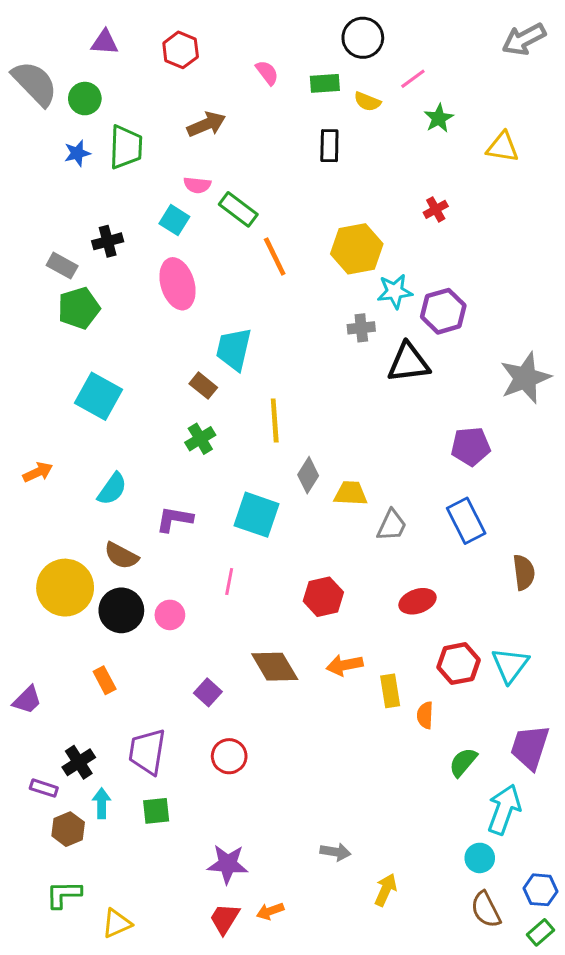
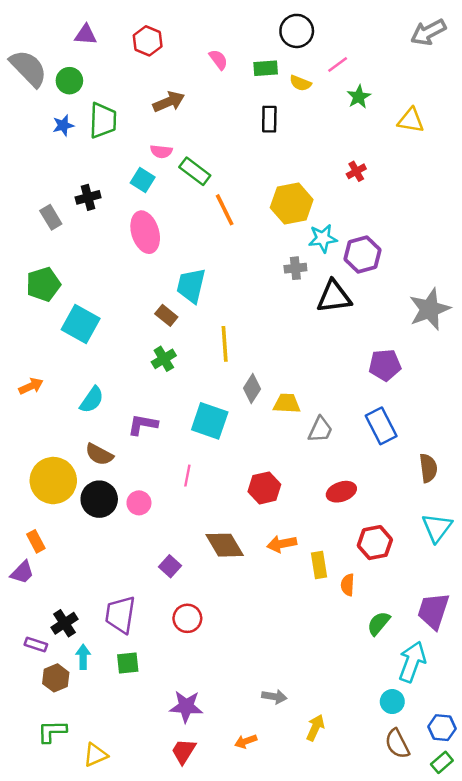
gray rectangle: (62, 266) -> (51, 217), turned 30
green pentagon: (79, 308) -> (43, 284), moved
cyan triangle: (510, 665) -> (437, 528), moved
orange rectangle: (105, 680) -> (36, 541), moved
orange arrow: (270, 911) -> (246, 741), moved

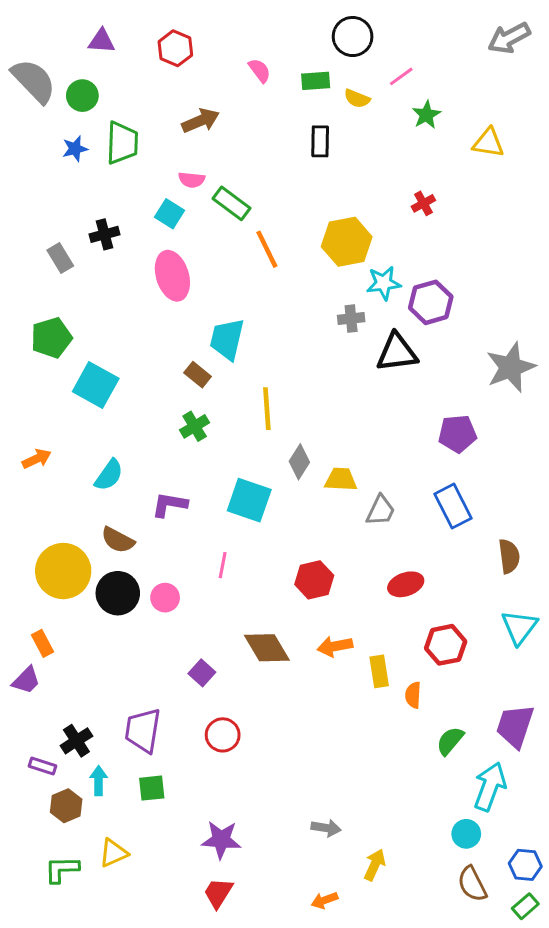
orange arrow: (246, 741) -> (325, 900), moved
yellow triangle: (95, 755) -> (113, 853), moved

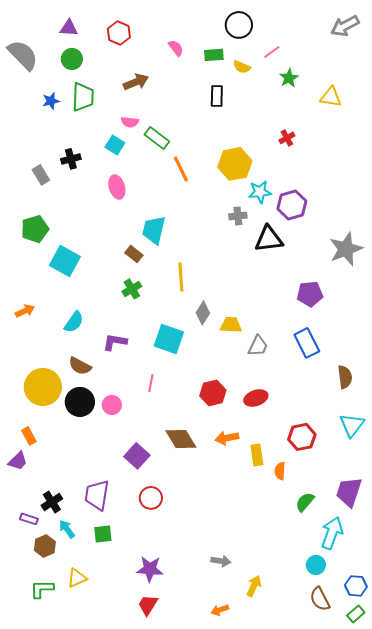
green circle: (82, 96) -> (72, 59), moved
pink ellipse: (172, 276) -> (117, 187), size x0.7
red ellipse: (406, 584) -> (256, 398), moved
purple square: (202, 673) -> (137, 456), size x1.4
cyan arrow: (99, 781) -> (67, 529), turned -36

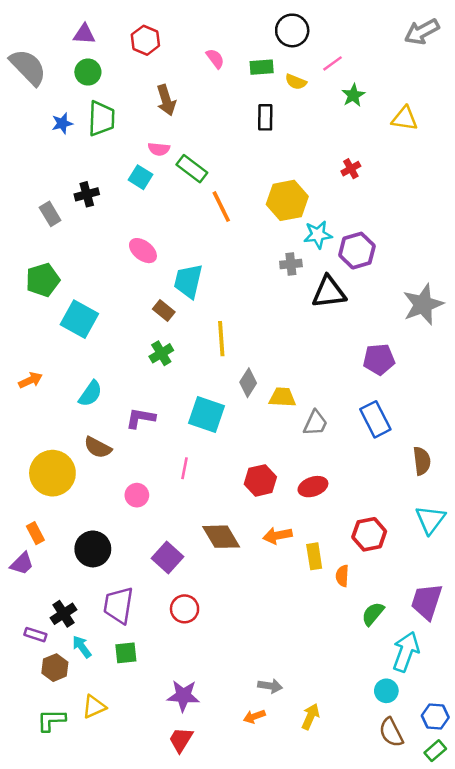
brown arrow: (136, 82) -> (166, 100), turned 95
pink ellipse: (117, 187) -> (143, 251), moved, turned -35
black circle: (80, 402) -> (93, 549), moved
orange arrow: (220, 610) -> (254, 716), moved

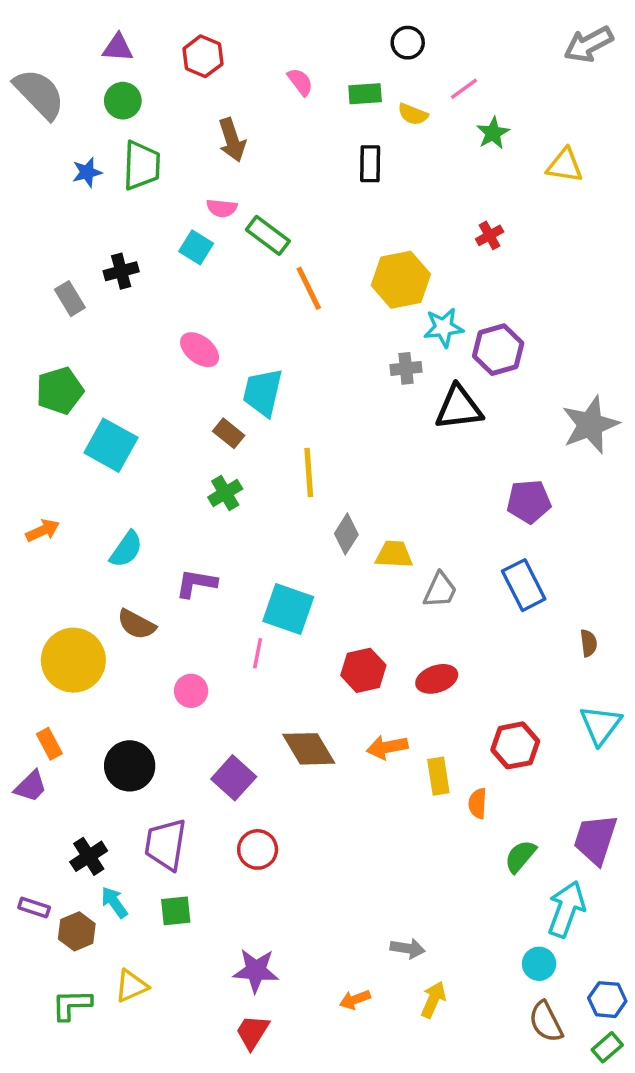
black circle: (292, 30) -> (408, 43), size x0.7
cyan square: (207, 414) -> (288, 609), moved
brown semicircle: (422, 461) -> (589, 643), size x0.7
purple rectangle: (35, 635) -> (34, 907), moved
gray arrow: (270, 686) -> (408, 948), moved

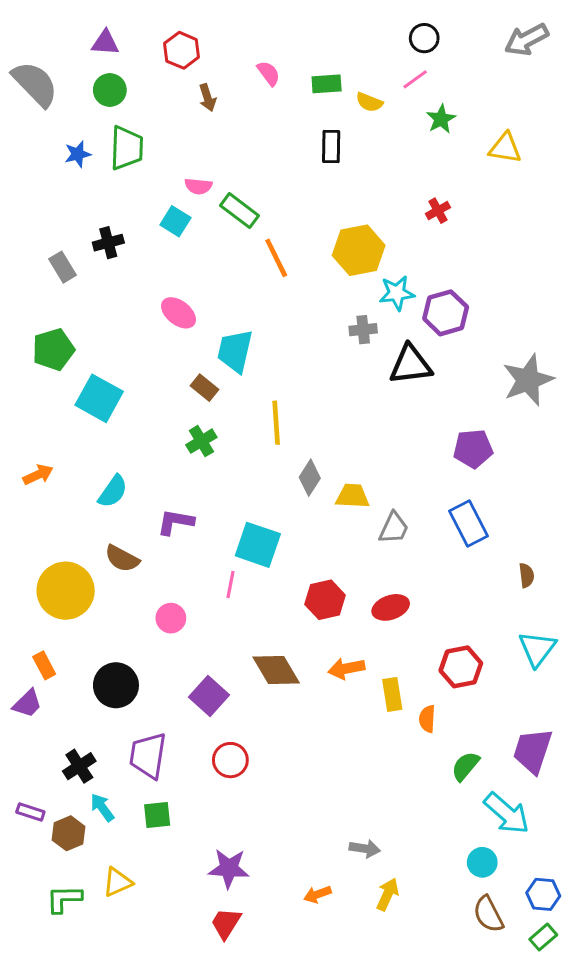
black circle: (408, 43) -> (424, 38), moved
brown arrow: (232, 140) -> (207, 98), moved, size x0.7
cyan arrow: (566, 909) -> (507, 813), turned 111

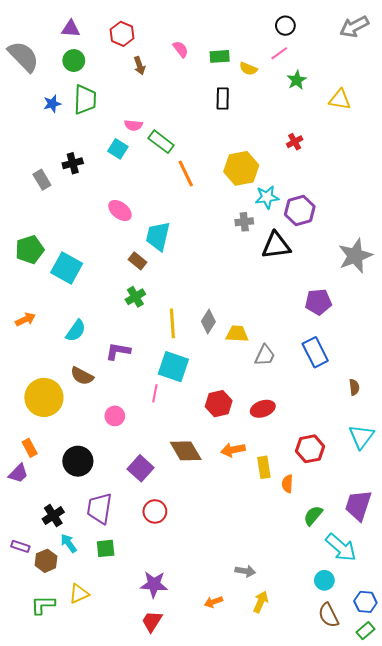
green pentagon: (53, 349) -> (30, 250), moved
yellow line: (276, 423) -> (172, 323), moved

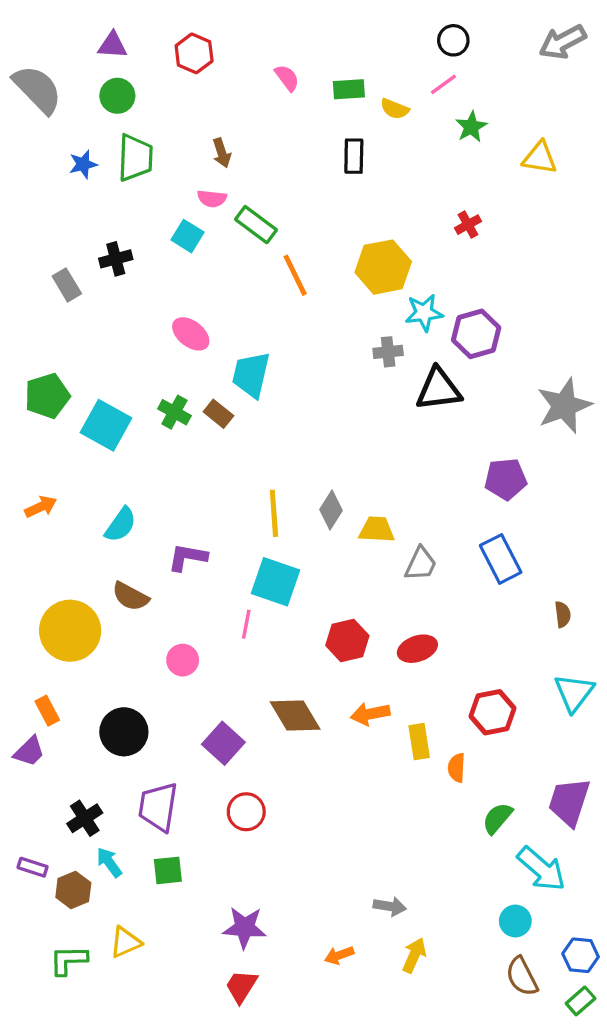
brown arrow: (140, 66) -> (222, 153), moved
green cross: (135, 297) -> (174, 412), moved, turned -30

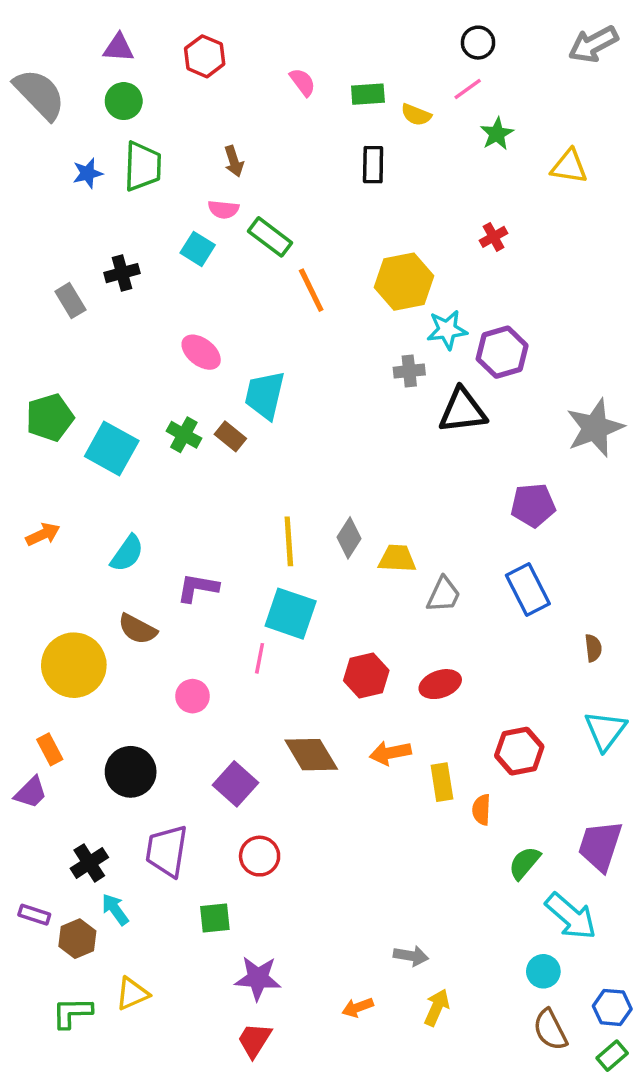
green square: (168, 870) -> (215, 918), moved

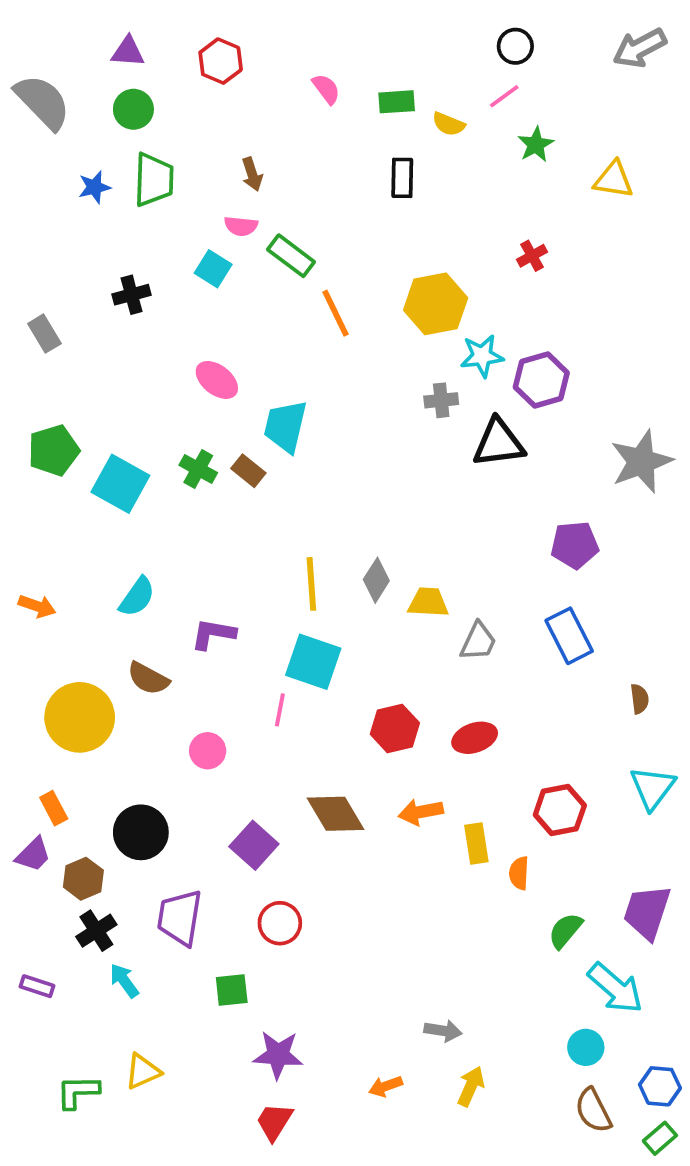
gray rectangle: (70, 301) -> (44, 334), moved
orange arrow: (43, 534) -> (37, 606), moved, turned 44
brown hexagon: (77, 939) -> (83, 879), moved

